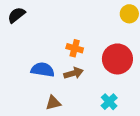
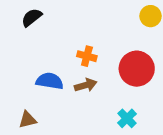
black semicircle: (16, 15) -> (32, 17), moved
brown triangle: (53, 103) -> (28, 120), moved

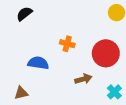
brown arrow: (86, 85) -> (83, 79), moved
cyan cross: (127, 118) -> (114, 92), moved

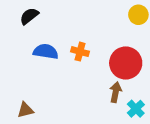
blue semicircle: (38, 63) -> (46, 52), moved
brown arrow: (83, 79) -> (116, 92), moved, turned -63

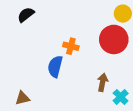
blue semicircle: (46, 52) -> (55, 67), moved, turned -85
red circle: (126, 63) -> (114, 39), moved

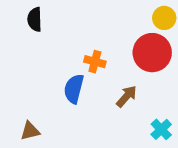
black semicircle: (26, 15) -> (35, 19), turned -54
brown arrow: (103, 82) -> (127, 96), moved, turned 30

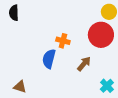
black semicircle: (35, 19) -> (14, 13), moved
brown triangle: (30, 131) -> (20, 87), turned 32

